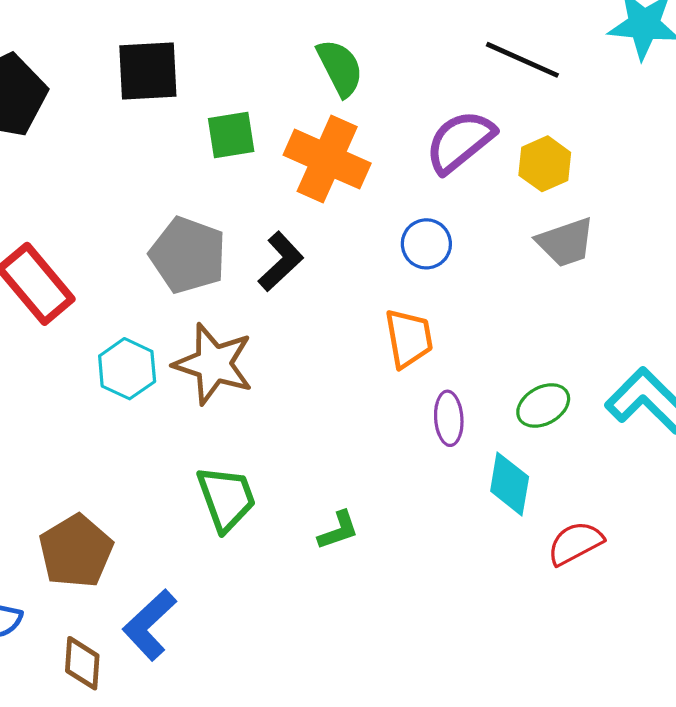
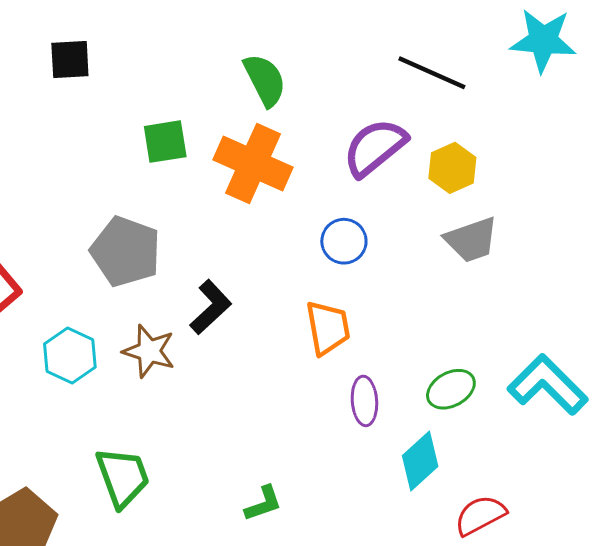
black square: (148, 71) -> (70, 59), moved, size x0.7
black L-shape: (281, 261) -> (211, 307), moved
brown star: (213, 364) -> (149, 351), size x0.7
cyan diamond: (510, 484) -> (420, 461), turned 38
green trapezoid: (226, 498) -> (123, 477), moved

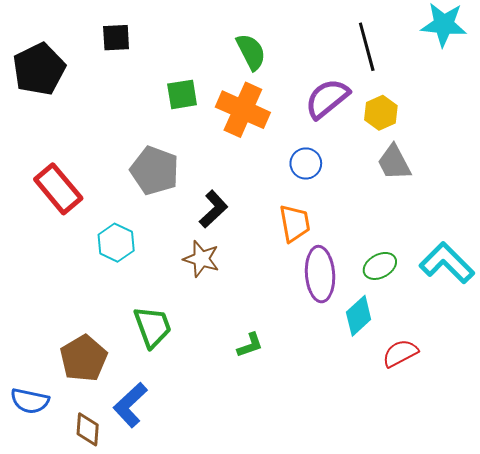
black line: (432, 73) -> (367, 47), turned 51
gray trapezoid: (471, 240) -> (394, 162), turned 81
brown star: (149, 351) -> (201, 259), moved
purple ellipse: (364, 401) -> (320, 274), size x1.6

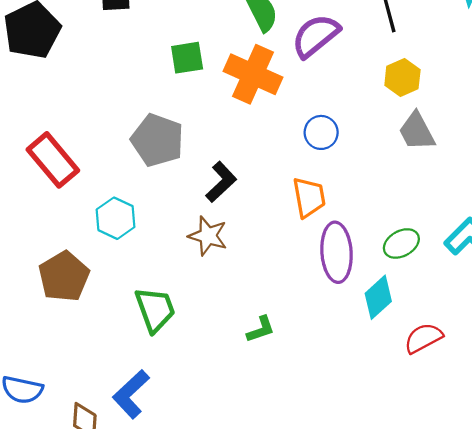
purple semicircle: (327, 99) -> (316, 36), moved
brown pentagon: (84, 358) -> (64, 276), moved

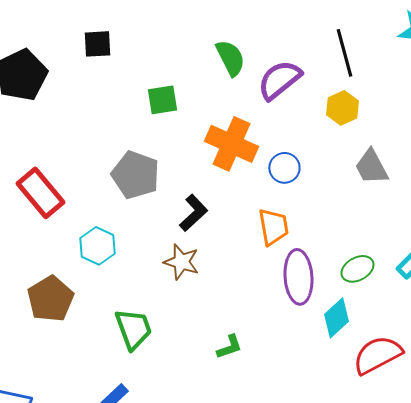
orange cross: (253, 74) -> (231, 144), moved
yellow hexagon: (402, 78) -> (342, 108), moved
red semicircle: (423, 338) -> (377, 355), size x1.4

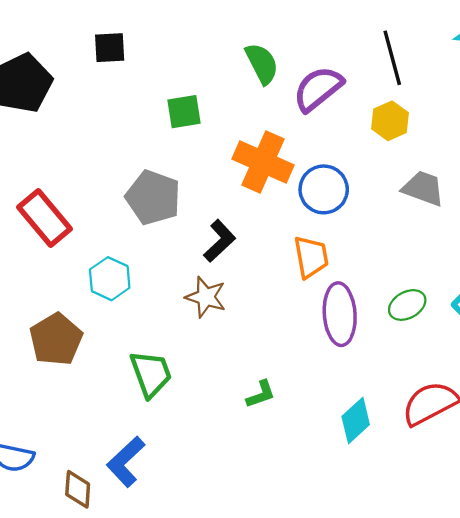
gray trapezoid: (371, 167) -> (423, 188), turned 138
blue circle: (284, 168) -> (324, 189), size x1.4
cyan diamond: (336, 318) -> (356, 421), moved

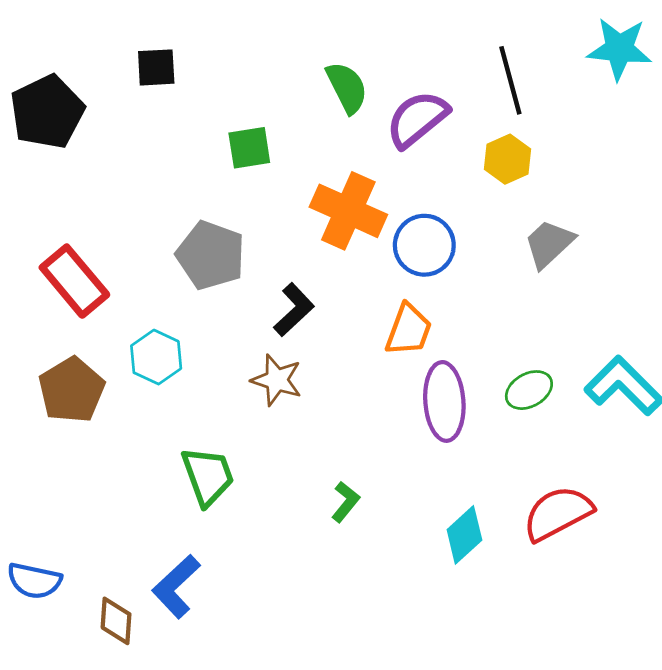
gray trapezoid: (423, 188) -> (549, 244), turned -63
orange trapezoid: (311, 257) -> (409, 330), turned 30
brown pentagon: (56, 339) -> (72, 390), moved
green L-shape: (261, 394) -> (345, 502), turned -32

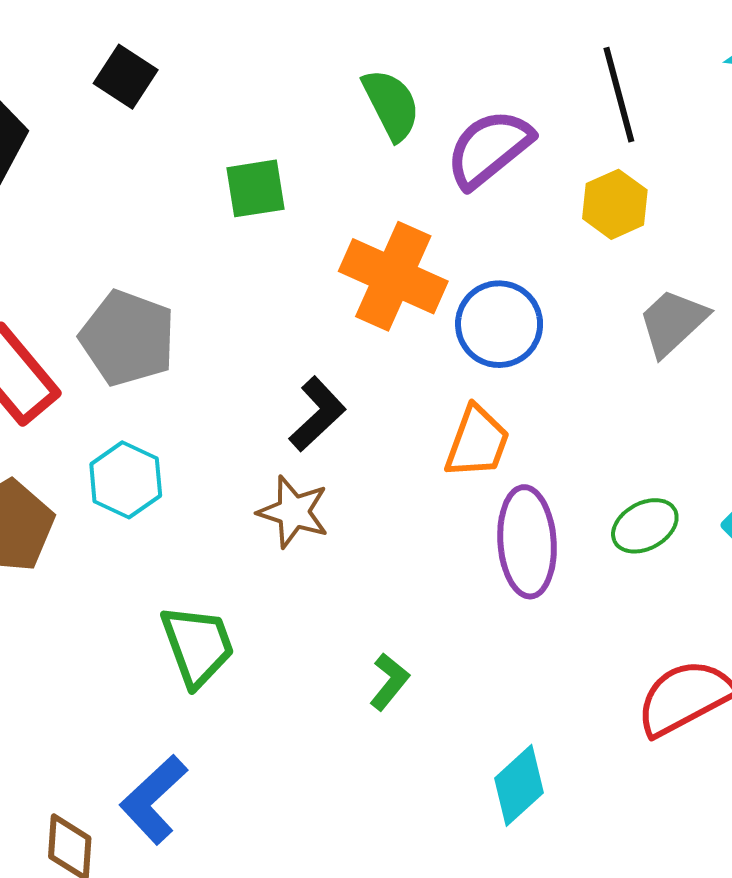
black square: (156, 67) -> (126, 77), turned 36
gray pentagon: (211, 255) -> (128, 338), moved
cyan diamond: (464, 535) -> (519, 785), moved

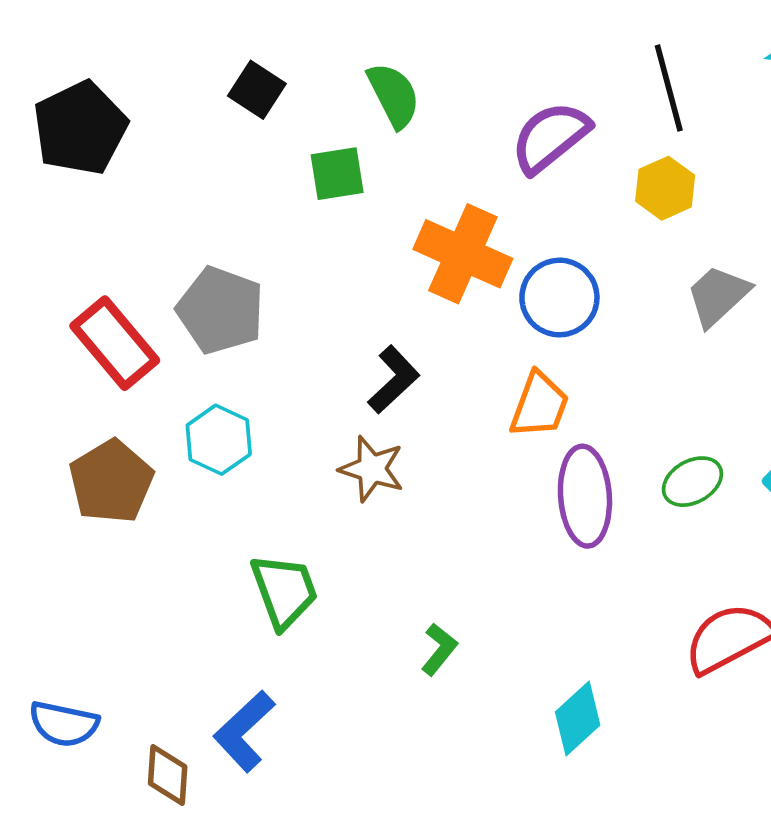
black square: (126, 77) -> (257, 90), moved
green semicircle: (391, 105) -> (394, 95), moved
green L-shape: (389, 682) -> (439, 649), moved

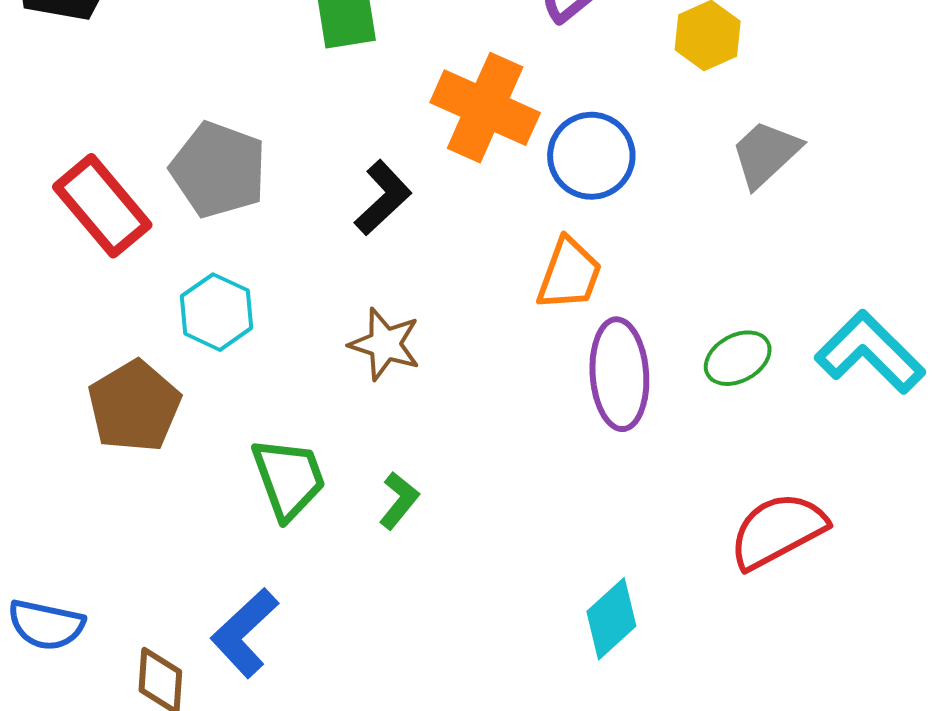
black L-shape: (394, 380) -> (383, 198), moved
brown pentagon: (111, 482) -> (134, 406), moved
green L-shape: (439, 649) -> (399, 500), moved

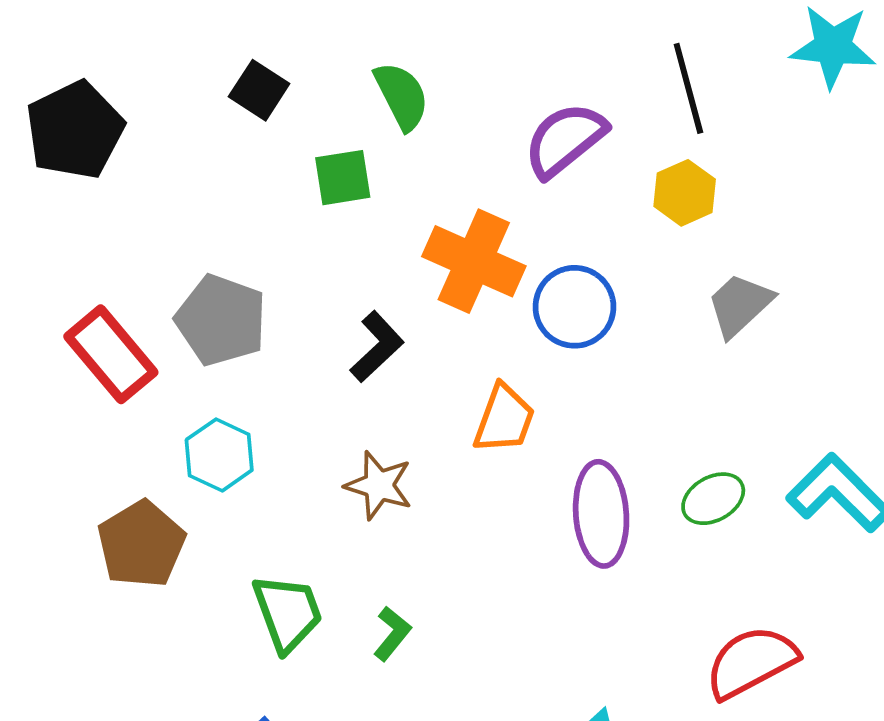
orange trapezoid: (569, 274) -> (504, 419), moved

